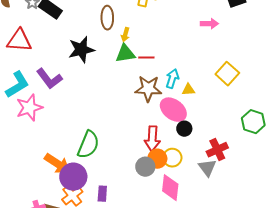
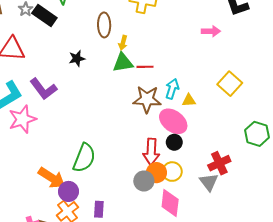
black star: (81, 50) -> (77, 58), size x0.6
black circle: (184, 129) -> (174, 142), moved
purple circle: (73, 177) -> (69, 191), size x0.7

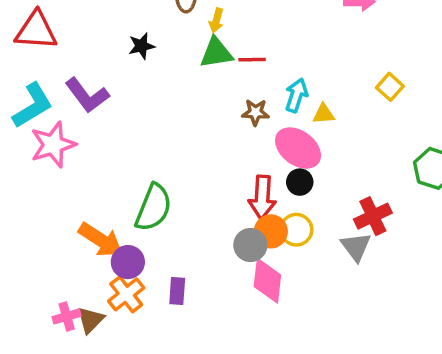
yellow square: (230, 84) -> (390, 87), size x0.7
brown star: (147, 99) -> (255, 112), size x0.6
pink diamond: (170, 203) -> (267, 281), moved

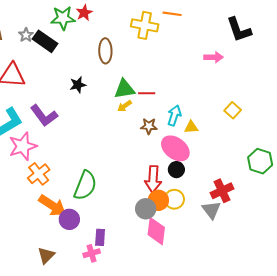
yellow arrow: (216, 20) -> (124, 106), moved, turned 40
orange cross: (126, 294) -> (39, 174), moved
pink cross: (67, 316) -> (92, 253), moved

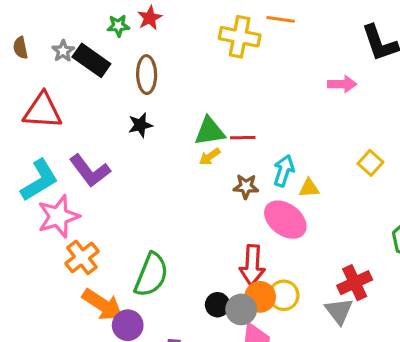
green star: (63, 18) -> (118, 26), size x0.6
brown ellipse: (105, 51) -> (147, 75), moved
black circle: (176, 170) -> (218, 305), moved

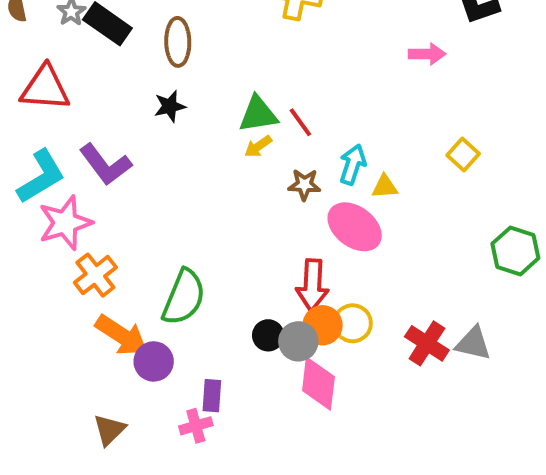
red line: (243, 138) -> (300, 122), turned 55
red cross: (355, 283) -> (427, 343), moved, turned -32
gray triangle: (339, 311) -> (473, 343), moved, turned -40

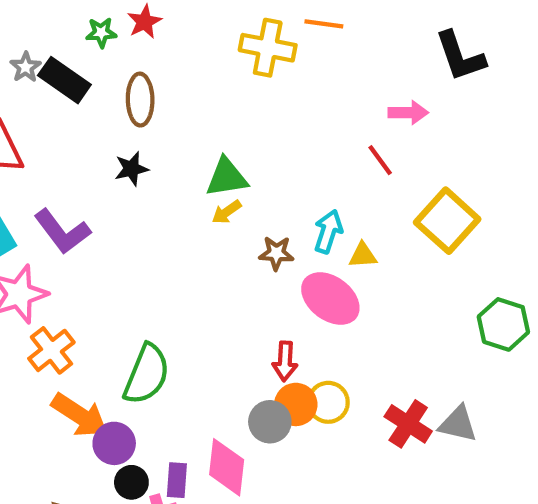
red line: (300, 122) -> (380, 160), moved
yellow square: (463, 154) -> (447, 221), size x1.8
red arrow: (312, 285) -> (285, 361), size x0.7
black circle: (268, 335) -> (131, 482), moved
pink diamond: (318, 384) -> (227, 467), moved

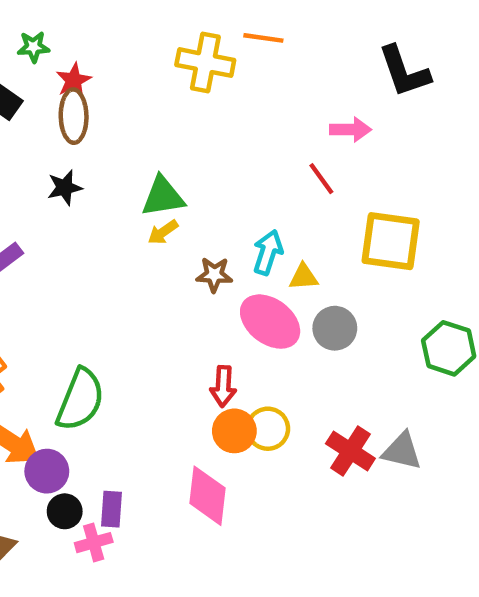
red star: (144, 22) -> (74, 80), moved
yellow square: (447, 221) -> (391, 241), turned -34
gray circle: (270, 422) -> (335, 328), moved
pink diamond: (227, 467) -> (208, 496), moved

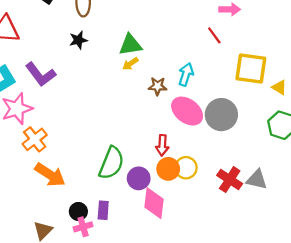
yellow triangle: (304, 277) -> (279, 87), moved, turned 35
gray circle: (335, 328) -> (221, 115), size x1.4
green semicircle: (80, 400) -> (111, 163), moved
purple circle: (47, 471) -> (139, 178), moved
pink cross: (94, 543) -> (83, 227), moved

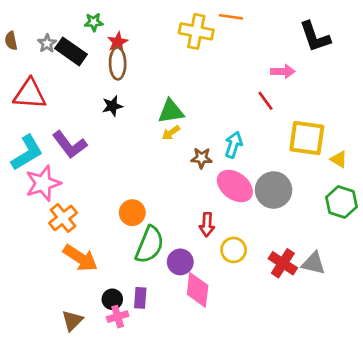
orange circle: (168, 169) -> (132, 213), moved

